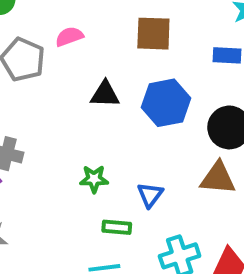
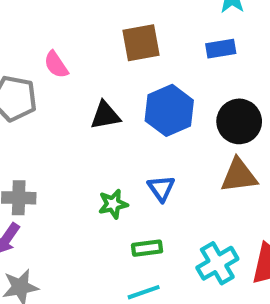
pink semicircle: (69, 37) -> (56, 65), turned -92
blue triangle: (150, 195) -> (161, 188), moved

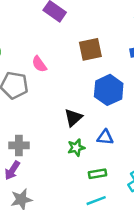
black triangle: (105, 115) -> (73, 118), moved, turned -30
blue triangle: (161, 188) -> (105, 137), turned -48

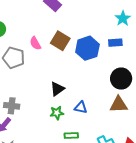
brown square: (90, 49) -> (60, 41), moved, turned 36
blue hexagon: (109, 90) -> (87, 48), moved

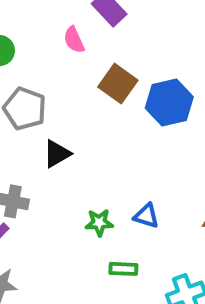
pink semicircle: (35, 43) -> (74, 40), moved
black triangle: (57, 89) -> (57, 154), moved

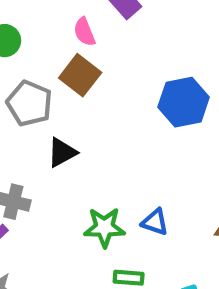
brown square: (118, 84) -> (80, 75), moved
green star: (99, 223) -> (104, 227), size x1.4

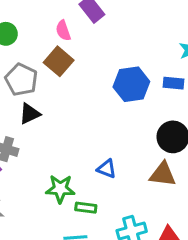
black triangle: (62, 152) -> (30, 114), moved
green star: (104, 227) -> (60, 189), moved

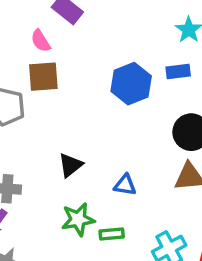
brown square: (59, 61) -> (43, 77), turned -32
black triangle: (30, 114) -> (71, 165), moved

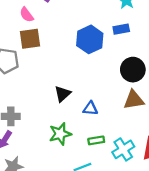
black triangle: (71, 165) -> (63, 94), moved
green rectangle: (112, 234) -> (96, 140), moved

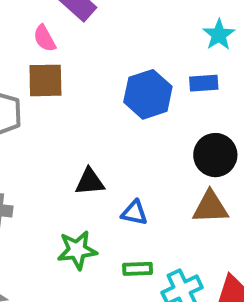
black triangle: (63, 94) -> (90, 182), turned 30

